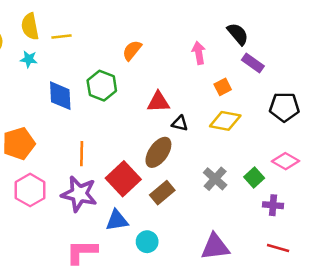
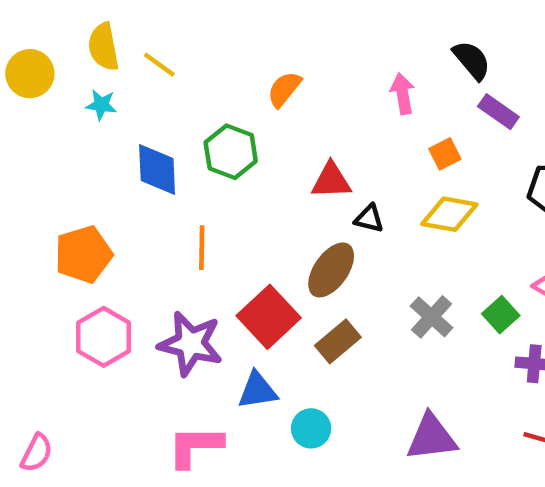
yellow line: (62, 37) -> (159, 65), turned 42
orange line: (82, 154) -> (202, 248), moved

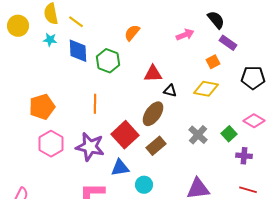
pink arrow: (403, 94) -> (185, 35), turned 78
orange square: (445, 154) -> (213, 62), moved
blue diamond: (157, 170) -> (78, 51), moved

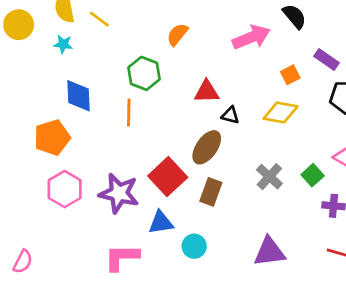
pink arrow: (185, 35) -> (251, 37), size x1.5
purple rectangle: (228, 43) -> (327, 60), moved
blue diamond: (78, 51) -> (79, 96), moved
orange line: (95, 104) -> (129, 112), moved
brown rectangle: (156, 146) -> (211, 192), turned -30

